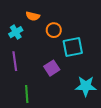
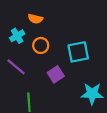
orange circle: (54, 30) -> (41, 45), moved
purple line: (15, 61) -> (16, 67), turned -42

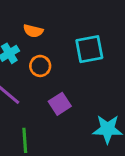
cyan square: (78, 52) -> (89, 49), moved

